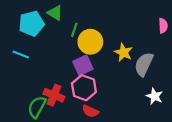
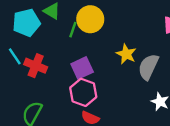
yellow circle: (90, 42) -> (90, 19), moved
cyan line: (21, 55) -> (15, 56), turned 35
red cross: (54, 95) -> (36, 66), moved

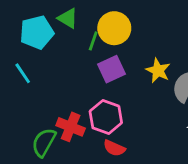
red cross: (36, 66) -> (71, 127), moved
purple square: (82, 68) -> (111, 69), moved

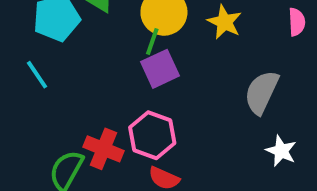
green line: (93, 41) -> (152, 42), moved
yellow star: (158, 70) -> (225, 22), moved

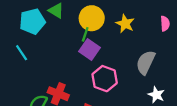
purple square: (160, 69) -> (90, 49), turned -30
pink hexagon: (152, 135) -> (105, 79), moved

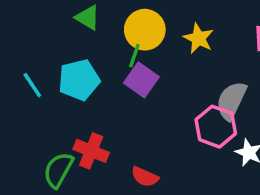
cyan pentagon: (32, 21) -> (79, 80), moved
pink hexagon: (105, 79) -> (216, 127), moved

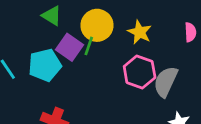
purple square: (141, 80) -> (70, 47), moved
pink hexagon: (216, 127) -> (140, 72), moved

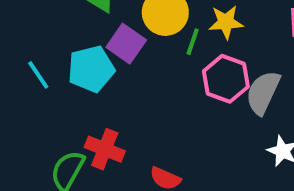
yellow star: (140, 32) -> (226, 22), turned -30
green line: (89, 46) -> (193, 42), moved

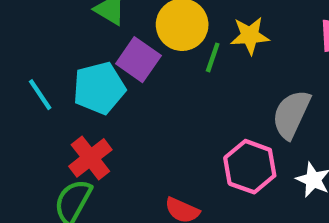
pink hexagon: (226, 79) -> (250, 167), moved
red cross: (105, 149) -> (90, 158), moved, turned 30

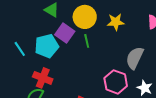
green line: (213, 57) -> (87, 41), moved, turned -32
red cross: (90, 158) -> (43, 78), turned -30

